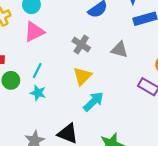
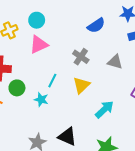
cyan line: (37, 71) -> (52, 81), moved
cyan arrow: (93, 101) -> (104, 109), moved

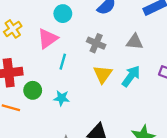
cyan circle: (37, 20) -> (63, 14), moved
cyan line: (52, 81) -> (63, 62), moved
cyan arrow: (104, 109) -> (131, 76), moved

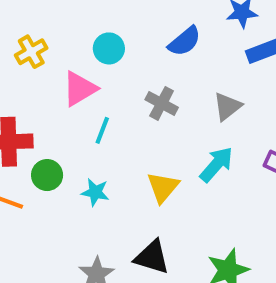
yellow cross: (13, 29) -> (31, 52), moved
gray triangle: (135, 42) -> (227, 106), turned -48
yellow triangle: (103, 74) -> (163, 187), moved

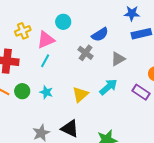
blue semicircle: (185, 41) -> (100, 34), moved
yellow cross: (31, 52) -> (23, 31), moved
cyan line: (102, 130) -> (45, 61), moved
green circle: (47, 175) -> (22, 91), moved

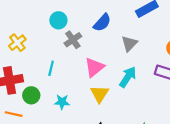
pink triangle: (46, 40) -> (94, 67), moved
gray cross: (86, 53) -> (73, 40), moved, turned 35
green circle: (22, 91) -> (31, 95), moved

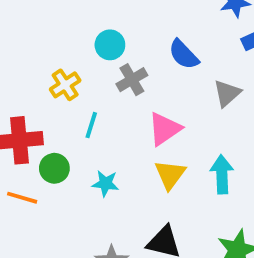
blue semicircle: (102, 23) -> (184, 54), turned 90
yellow cross: (17, 43) -> (65, 85), moved
cyan arrow: (128, 77) -> (222, 174), moved, turned -40

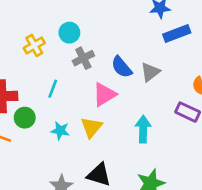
blue semicircle: (184, 54) -> (122, 67), moved
yellow cross: (65, 85) -> (34, 45), moved
yellow triangle: (170, 175) -> (91, 127), moved

